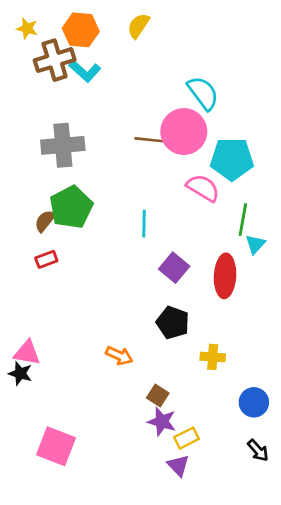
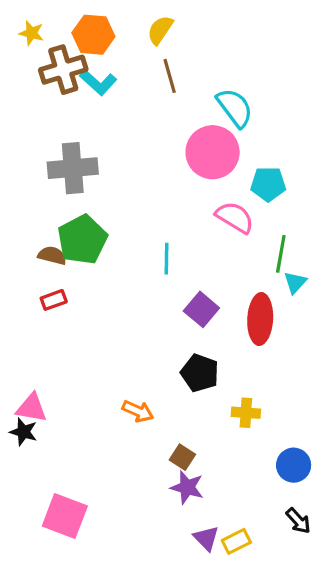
brown line: (149, 140) -> (170, 76), moved, turned 68
cyan pentagon: (232, 159) -> (268, 184), size x0.7
brown semicircle: (45, 221) -> (52, 255), turned 65
yellow rectangle: (187, 438) -> (236, 541), moved

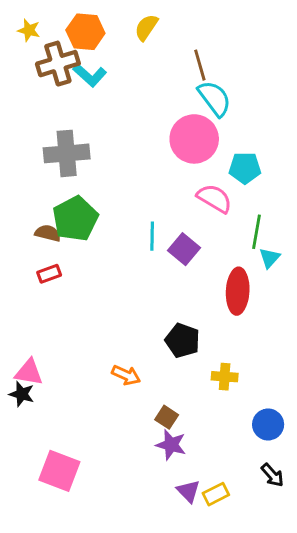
brown line: (170, 76) -> (200, 65), moved
purple square: (201, 309) -> (184, 249), moved

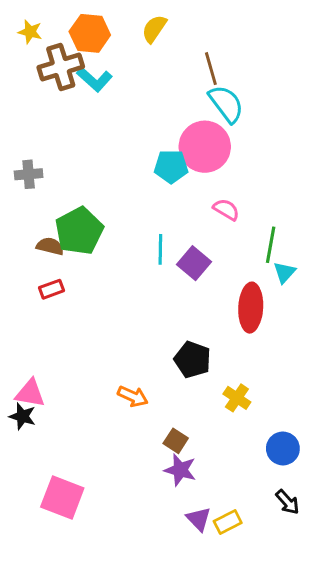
gray cross: (67, 153) -> (29, 174), moved, size x0.6
cyan pentagon: (245, 168) -> (171, 167), moved
pink semicircle: (214, 198) -> (226, 210), size x0.7
yellow cross: (225, 377) -> (237, 398), turned 30

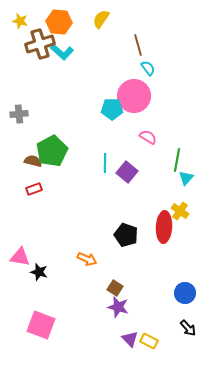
cyan semicircle: (226, 104) -> (148, 68), size x0.6
red ellipse: (251, 308) -> (164, 227), moved
yellow cross: (237, 398) -> (180, 211), moved
black star: (22, 416) -> (39, 272), moved
yellow rectangle: (228, 522) -> (149, 341), turned 54

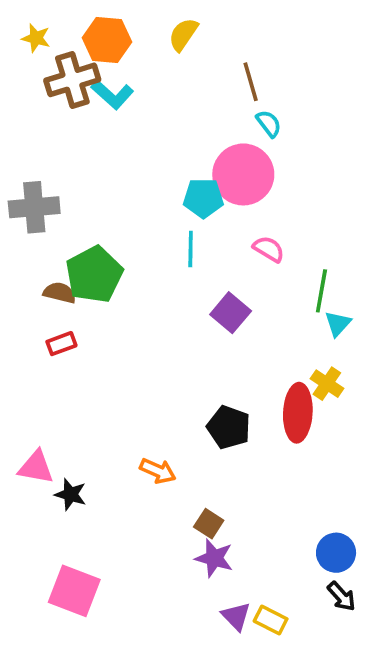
gray cross: (19, 114) -> (34, 207), size x1.5
cyan line: (105, 163) -> (191, 249), moved
blue circle: (185, 293) -> (336, 553), moved

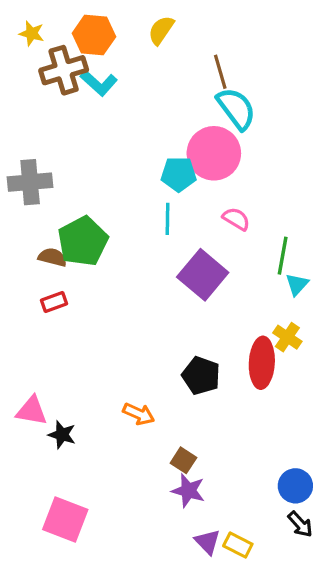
cyan semicircle: (269, 124) -> (236, 109), size x1.8
purple square: (231, 313) -> (203, 275), size x1.4

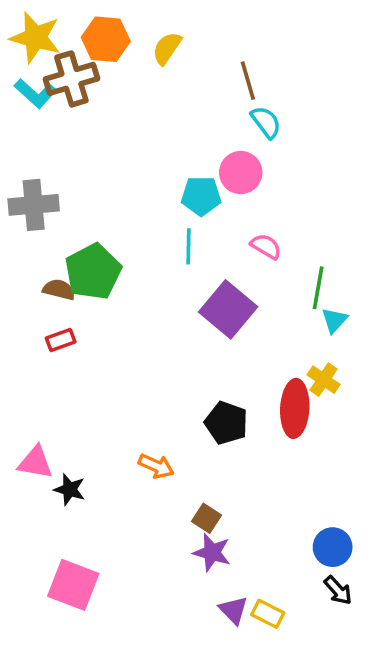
yellow semicircle: (161, 30) -> (167, 48), moved
yellow star: (32, 33) -> (35, 37), size x1.8
cyan L-shape: (99, 83) -> (35, 93), moved
cyan semicircle: (236, 109) -> (266, 122), size x0.7
pink circle: (214, 153) -> (241, 173), size x0.7

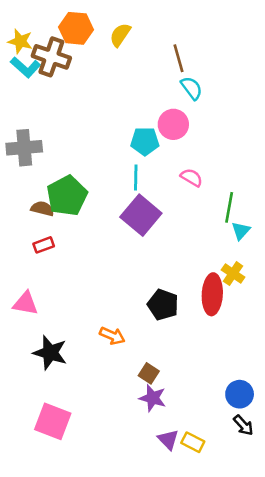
yellow star: (35, 37) -> (20, 41), moved, size x0.7
brown cross: (71, 79) -> (51, 57), turned 36
purple square: (228, 309) -> (141, 215), moved
pink triangle: (35, 462) -> (25, 303), moved
black star: (70, 489) -> (50, 353), size x1.5

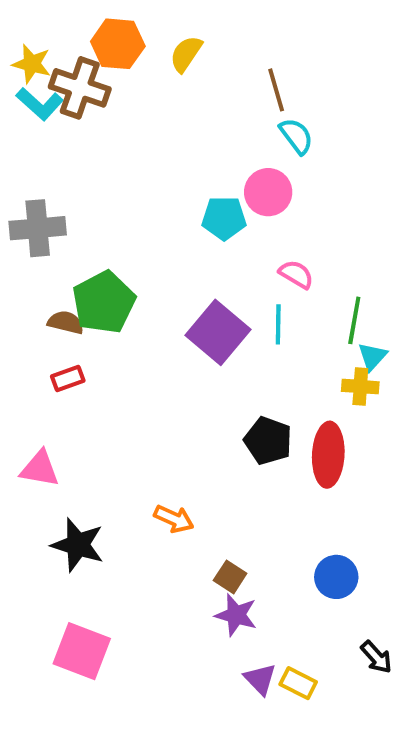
cyan line: (136, 178) -> (278, 324), moved
yellow cross: (233, 274) -> (360, 387), moved, turned -30
black pentagon: (163, 305) -> (268, 441), moved
blue circle: (240, 394) -> (336, 577), moved

